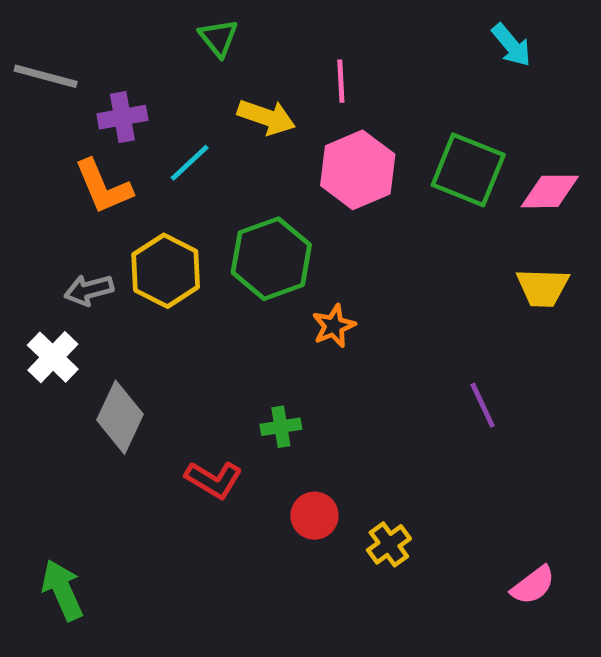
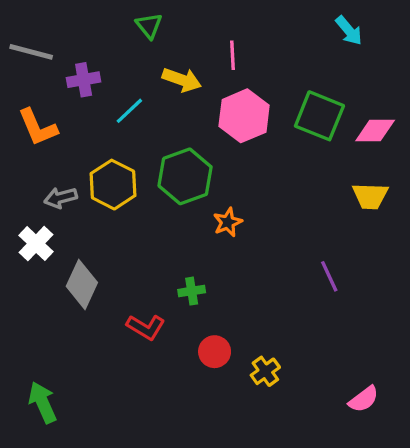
orange L-shape: (103, 187) -> (38, 127), moved

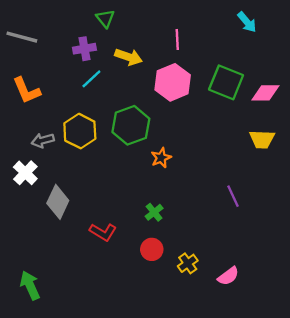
pink line: (233, 55) -> (177, 39), moved
purple cross: (84, 80) -> (84, 49), moved
green cross: (192, 291) -> (154, 212), moved, turned -30
pink semicircle: (364, 399) -> (228, 276), moved

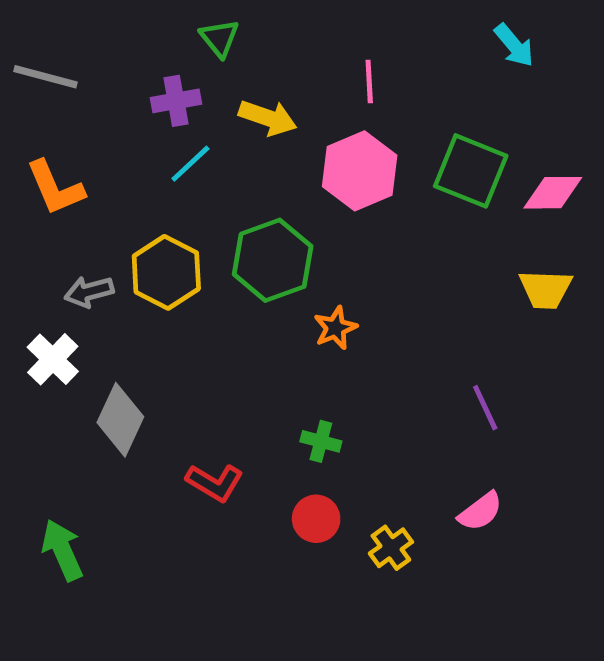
green cross: (154, 212) -> (321, 441), turned -36
pink semicircle: (228, 276) -> (480, 511), moved
green arrow: (30, 285) -> (62, 550), moved

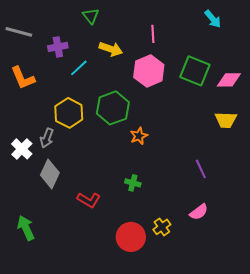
purple cross: (176, 101) -> (58, 47), moved
gray arrow: (89, 292) -> (47, 138), moved, turned -54
red circle: (316, 519) -> (131, 237), moved, size x1.5

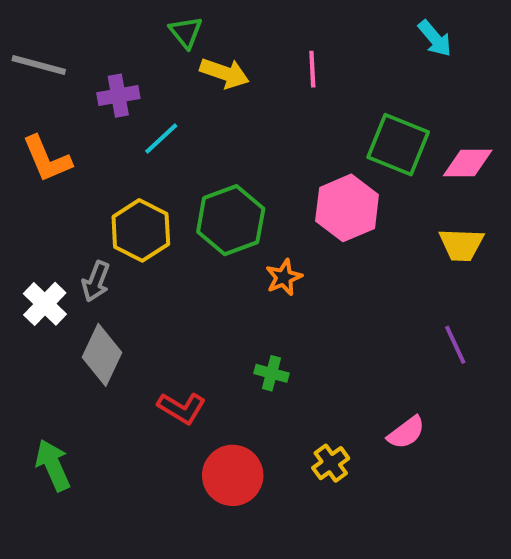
yellow arrow: (111, 49) -> (225, 73), moved
pink hexagon: (149, 71) -> (347, 208), moved
purple line: (201, 169) -> (455, 345), moved
red circle: (131, 237) -> (233, 475), moved

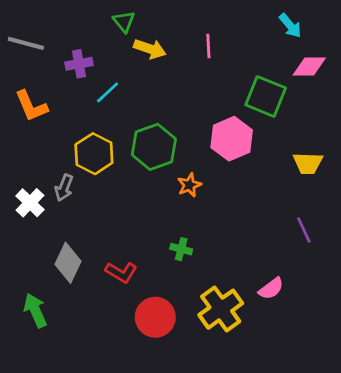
pink diamond: (468, 163) -> (309, 66), moved
gray diamond: (102, 355) -> (68, 263), moved
yellow cross: (331, 463) -> (221, 309), size x1.8

